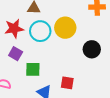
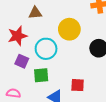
cyan circle: (40, 31) -> (46, 49), moved

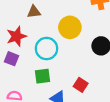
purple square: (22, 61) -> (12, 59), moved
red square: (78, 85) -> (81, 85), turned 32

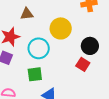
red square: (81, 85) -> (83, 64), moved

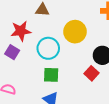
green square: (35, 74) -> (51, 75), moved

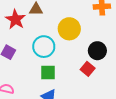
red star: (21, 31) -> (15, 19), moved, turned -30

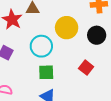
black circle: (97, 51) -> (97, 35), moved

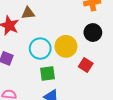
yellow circle: (67, 28) -> (66, 46), moved

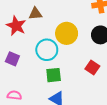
yellow circle: (66, 46) -> (67, 33), moved

